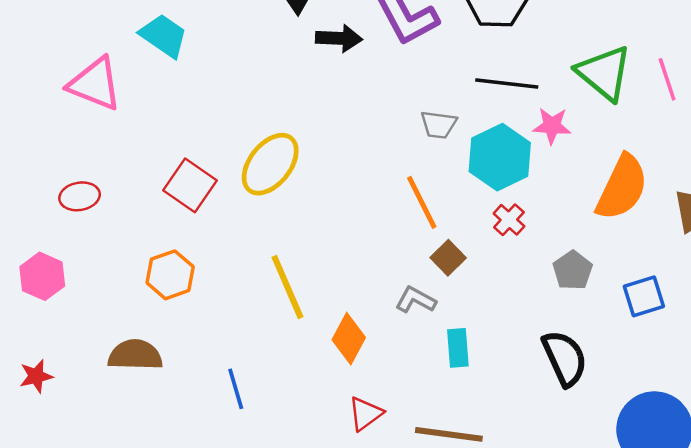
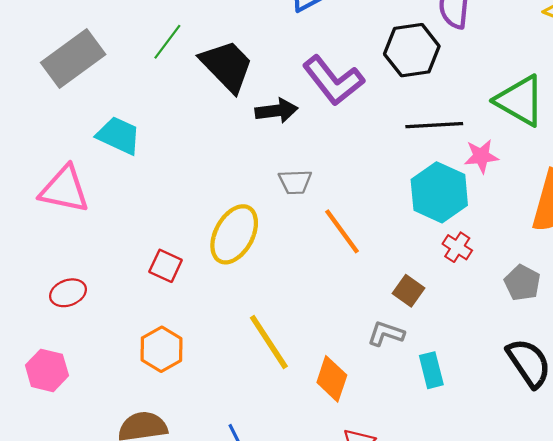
gray trapezoid: (439, 125) -> (295, 182), moved
red square: (190, 185) -> (166, 266), size x0.7
orange line: (422, 202) -> (342, 231), moved

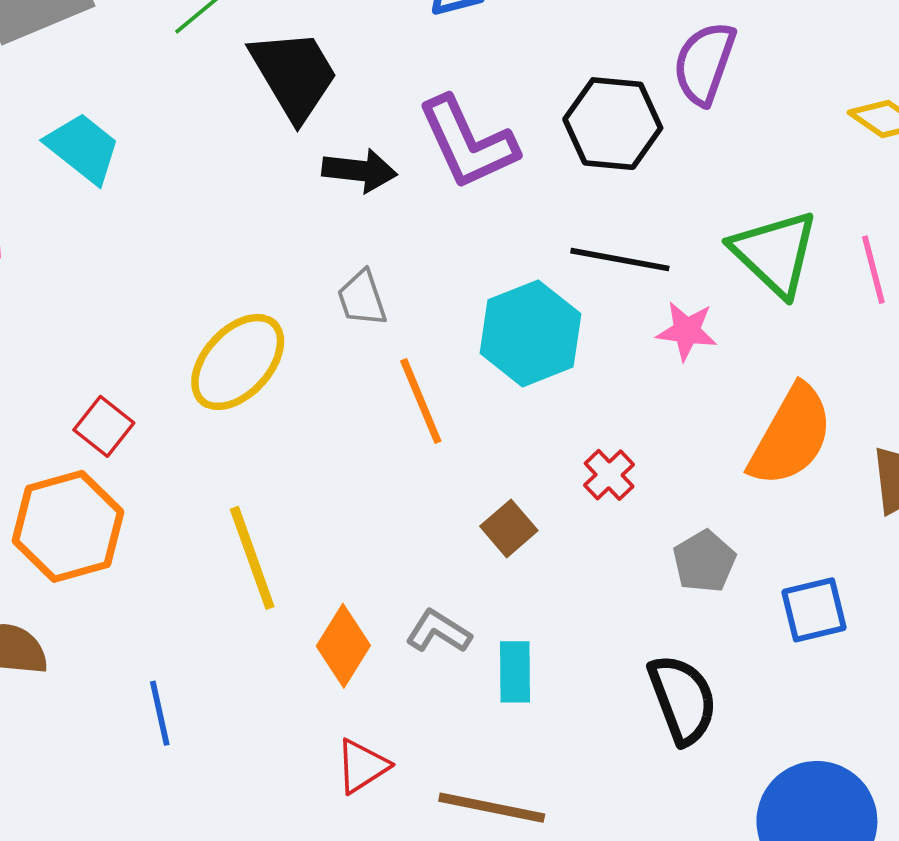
gray trapezoid: (295, 182) -> (362, 298), turned 60
cyan hexagon: (439, 192) -> (530, 333), moved
red square: (166, 266) -> (104, 426), moved
gray L-shape: (386, 334) -> (438, 631), moved
orange hexagon: (161, 349) -> (68, 526), size x1.4

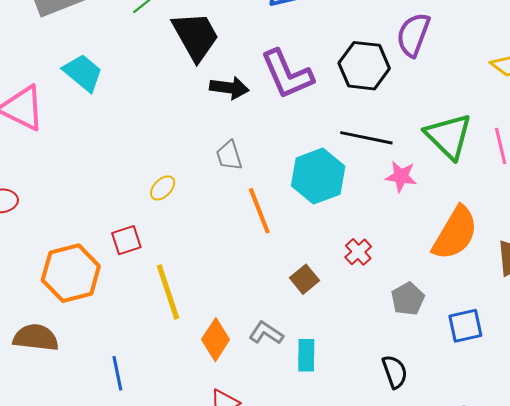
yellow ellipse: (238, 362) -> (163, 188), size x0.5
red square: (104, 426) -> (126, 240), moved, turned 32
black semicircle: (683, 699) -> (395, 372), size x0.7

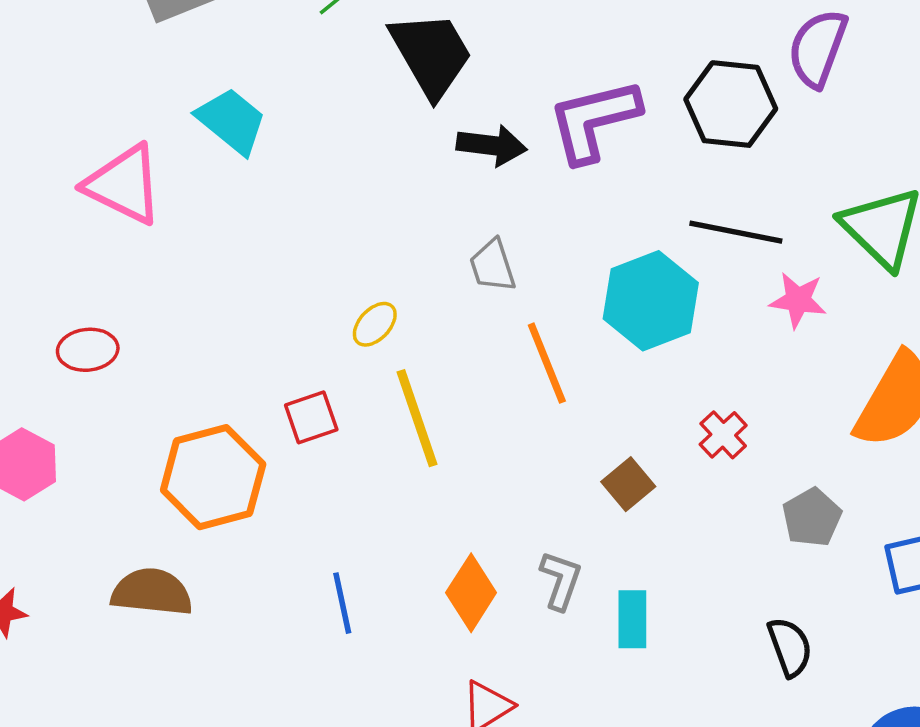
purple L-shape: (287, 74) -> (594, 120), turned 100
yellow line: (168, 292) -> (417, 418), moved
gray L-shape: (266, 333) -> (561, 580), turned 76
blue line: (117, 373) -> (342, 603), moved

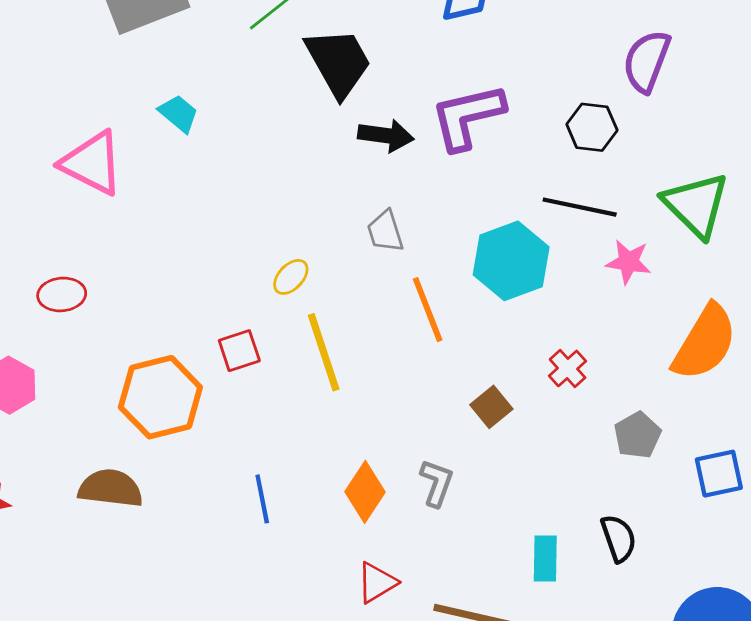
black hexagon: (731, 104) -> (592, 127), moved, size x0.7
cyan trapezoid: (231, 121) -> (179, 113), size x0.7
cyan rectangle: (632, 619) -> (545, 558), moved

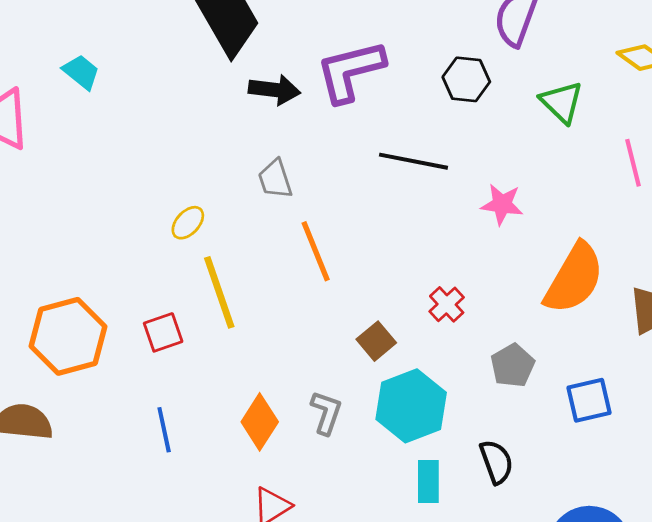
green triangle: (696, 205) -> (562, 102), moved, size x0.7
black line: (580, 207) -> (414, 161), moved
cyan hexagon: (511, 261) -> (411, 406), moved
red square: (239, 351) -> (163, 332), moved

